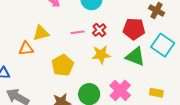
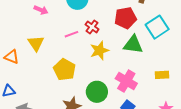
yellow triangle: (41, 33) -> (36, 43), turned -36
cyan square: (163, 45) -> (157, 27), turned 35
orange triangle: (26, 49) -> (12, 57), moved, turned 42

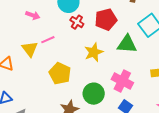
red pentagon: (126, 18) -> (106, 20), moved
red cross: (92, 27) -> (77, 22), moved
pink line: (71, 34) -> (48, 40), moved

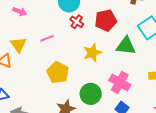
pink arrow: (33, 15) -> (20, 11), moved
yellow triangle: (30, 49) -> (18, 45), moved

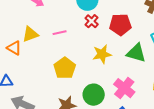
yellow triangle: (18, 45) -> (30, 34), turned 36

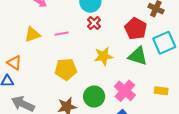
red pentagon: (120, 25) -> (136, 29), moved, turned 30
orange triangle: (14, 48) -> (14, 63), moved
yellow pentagon: (65, 68) -> (66, 69), turned 30

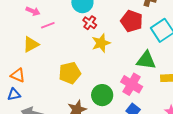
pink line: (62, 34) -> (48, 25), moved
yellow star: (103, 56) -> (101, 43), moved
green triangle: (138, 56) -> (146, 60), moved

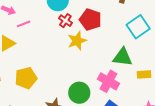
red pentagon: (132, 21) -> (90, 20), moved
yellow pentagon: (70, 73) -> (26, 78), moved

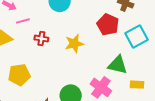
red pentagon: (90, 20) -> (108, 25), moved
red cross: (65, 21) -> (41, 39), moved, turned -32

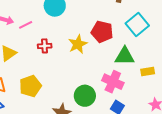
pink line: (23, 21) -> (26, 25), moved
red pentagon: (108, 25) -> (102, 32), moved

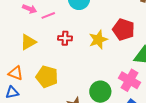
yellow pentagon: (30, 86) -> (47, 77), turned 30

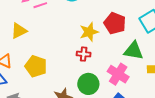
red cross: (65, 38) -> (84, 54), moved

